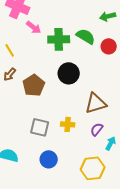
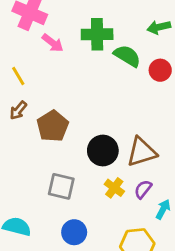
green cross: (59, 39) -> (97, 34), moved
black circle: (69, 73) -> (103, 151), moved
yellow cross: (68, 124) -> (114, 188), moved, turned 32

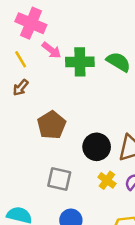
green cross: (97, 34) -> (80, 62), moved
yellow line: (18, 76) -> (21, 59), moved
brown arrow: (18, 110) -> (21, 88), moved

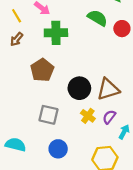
green cross: (80, 62) -> (56, 33), moved

